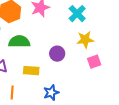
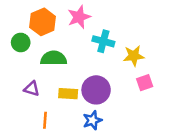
cyan cross: (77, 14) -> (103, 41), moved, turned -30
purple circle: (57, 54) -> (96, 90), moved, size x1.5

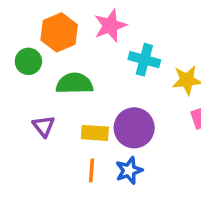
purple triangle: (32, 89) -> (44, 126), turned 35
orange line: (45, 120) -> (92, 170), moved

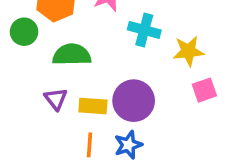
purple triangle: (44, 126) -> (56, 99), moved

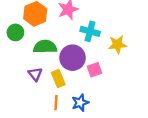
pink square: (204, 90) -> (94, 70), moved
purple circle: (134, 101) -> (72, 58), moved
yellow rectangle: (93, 106) -> (58, 79), turned 63

